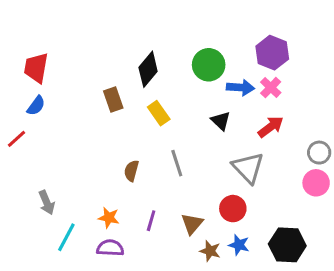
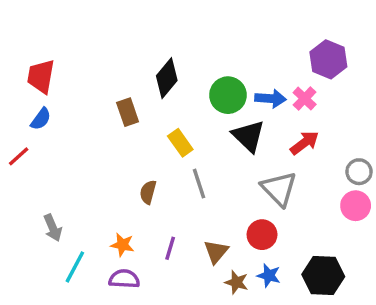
purple hexagon: (272, 53) -> (328, 59), moved
green circle: (209, 65) -> (228, 95), moved
yellow rectangle: (159, 113) -> (180, 143), moved
black triangle: (221, 121) -> (248, 136), size x1.5

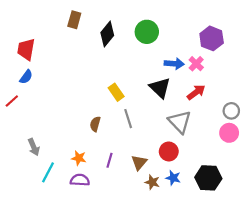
black diamond: (167, 78) -> (107, 34), moved
green circle: (228, 95) -> (147, 32), moved
brown rectangle: (128, 112) -> (74, 20), moved, turned 35

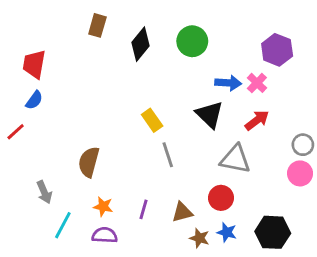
gray triangle: (180, 122) -> (235, 159), turned -35
brown semicircle: (95, 124) -> (89, 162), moved, size x1.5
brown triangle: (139, 162) -> (182, 212), turned 35

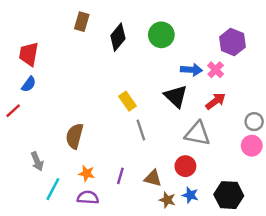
brown triangle: (182, 212) -> (153, 178), turned 30

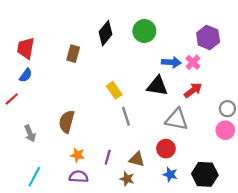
brown rectangle: (82, 22) -> (73, 54), moved
black triangle: (176, 96) -> (157, 86), turned -35
gray arrow: (37, 161) -> (30, 133), moved
cyan line: (53, 189) -> (34, 177), moved
brown star: (167, 200) -> (127, 179), moved

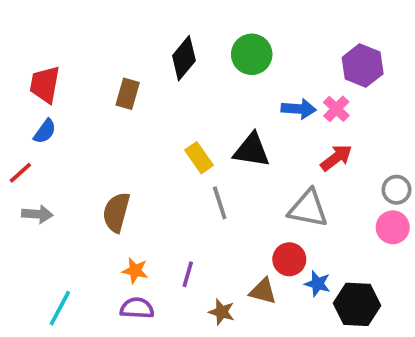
black triangle: (157, 86) -> (252, 150), moved
gray arrow: (30, 133) -> (37, 214), moved, turned -63
brown triangle: (137, 159) -> (263, 291), moved
blue star: (170, 174) -> (317, 284), moved

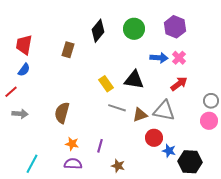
purple hexagon: (363, 66) -> (175, 27), moved
gray line: (220, 203) -> (117, 108), turned -54
brown triangle: (263, 291) -> (140, 115), moved, turned -35

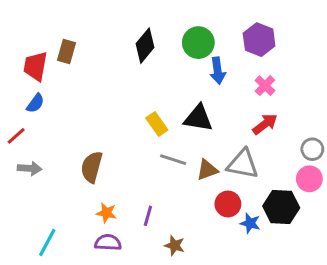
brown rectangle: (68, 50) -> (67, 51), moved
blue arrow: (159, 58) -> (218, 71), moved, turned 78
black hexagon: (190, 162) -> (281, 207), moved

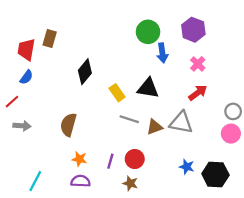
black diamond: (145, 46) -> (85, 72), moved
red circle: (228, 204) -> (135, 159), moved
black hexagon: (281, 207) -> (215, 174), moved

